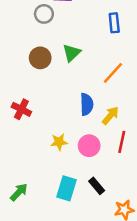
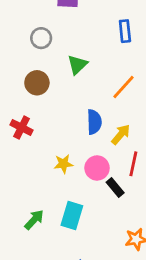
gray circle: (44, 14) -> (41, 38), moved
brown circle: (40, 58) -> (37, 83), moved
black rectangle: (97, 186) -> (115, 188), moved
green arrow: (19, 192) -> (34, 220), moved

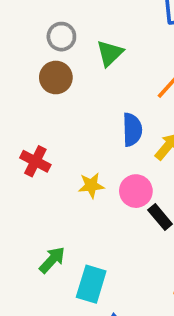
gray circle: (41, 38) -> (61, 37), moved
red cross: (22, 127) -> (35, 161), moved
cyan rectangle: (72, 215) -> (91, 284), moved

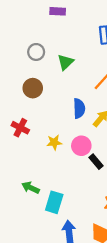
brown circle: (56, 77) -> (33, 88), moved
green arrow: (52, 260) -> (30, 188), turned -108

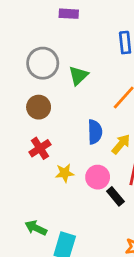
gray circle: (36, 52) -> (43, 63), size x1.5
red cross: (20, 128) -> (40, 148), moved, turned 30

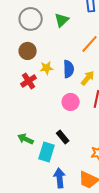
green triangle: (78, 76) -> (62, 20), moved
yellow star: (65, 173) -> (47, 68), moved
black rectangle: (115, 196) -> (63, 137), moved

